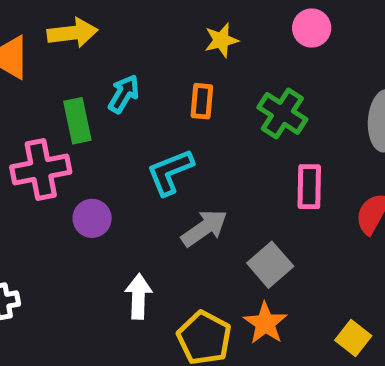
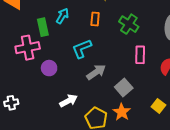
white arrow: (138, 296) -> (68, 101), turned 60
yellow square: (353, 338) -> (158, 106), moved

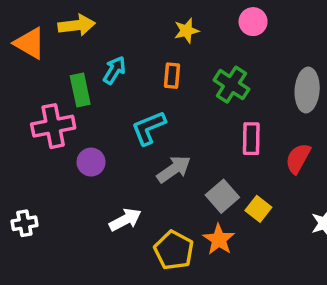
yellow square: (158, 106) -> (258, 209), moved

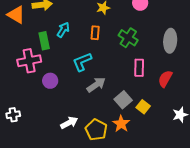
white arrow: (125, 220) -> (69, 123), moved

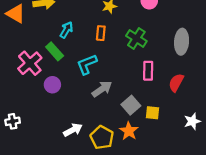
green rectangle: (44, 41) -> (55, 51), moved, turned -30
pink cross: (29, 61) -> (30, 63), turned -30
yellow square: (143, 107) -> (152, 113), turned -32

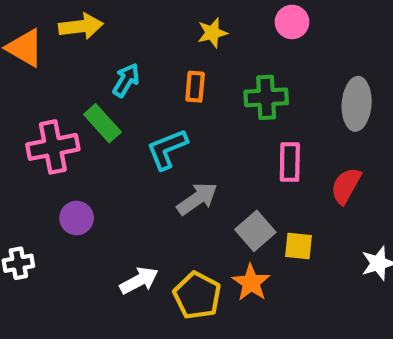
green cross: (136, 38) -> (266, 97), turned -36
pink cross: (30, 63) -> (53, 147), turned 30
purple circle: (52, 85) -> (77, 218), moved

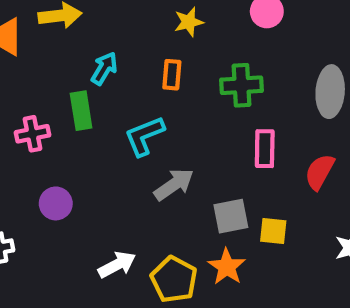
green rectangle: (102, 123) -> (81, 111), turned 33
pink cross: (53, 147) -> (33, 134), size x0.7
gray square: (255, 231) -> (231, 216), turned 30

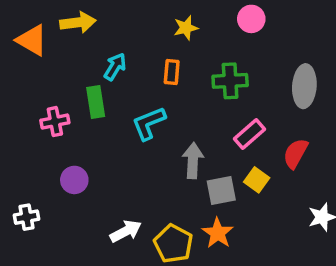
pink rectangle: (265, 149) -> (250, 134), turned 48
gray arrow: (174, 184) -> (193, 160), moved, turned -52
yellow square: (273, 231) -> (257, 180), moved, turned 30

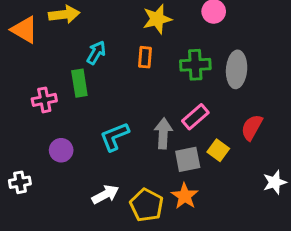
yellow star: (186, 28) -> (157, 19), size x1.4
gray ellipse: (304, 86) -> (237, 69), moved
cyan L-shape: (149, 123) -> (115, 137), moved
pink rectangle: (250, 134) -> (195, 117), moved

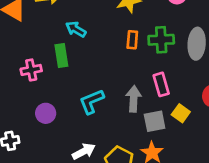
cyan arrow: (96, 53) -> (76, 29), turned -90
orange rectangle: (145, 57) -> (132, 40), moved
pink rectangle: (195, 117) -> (161, 84), turned -65

